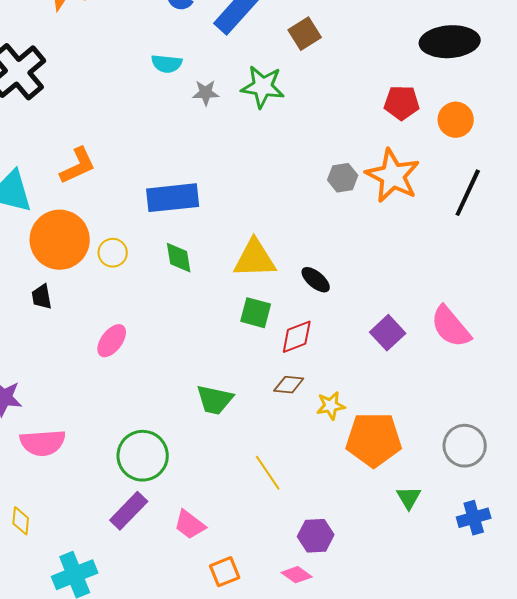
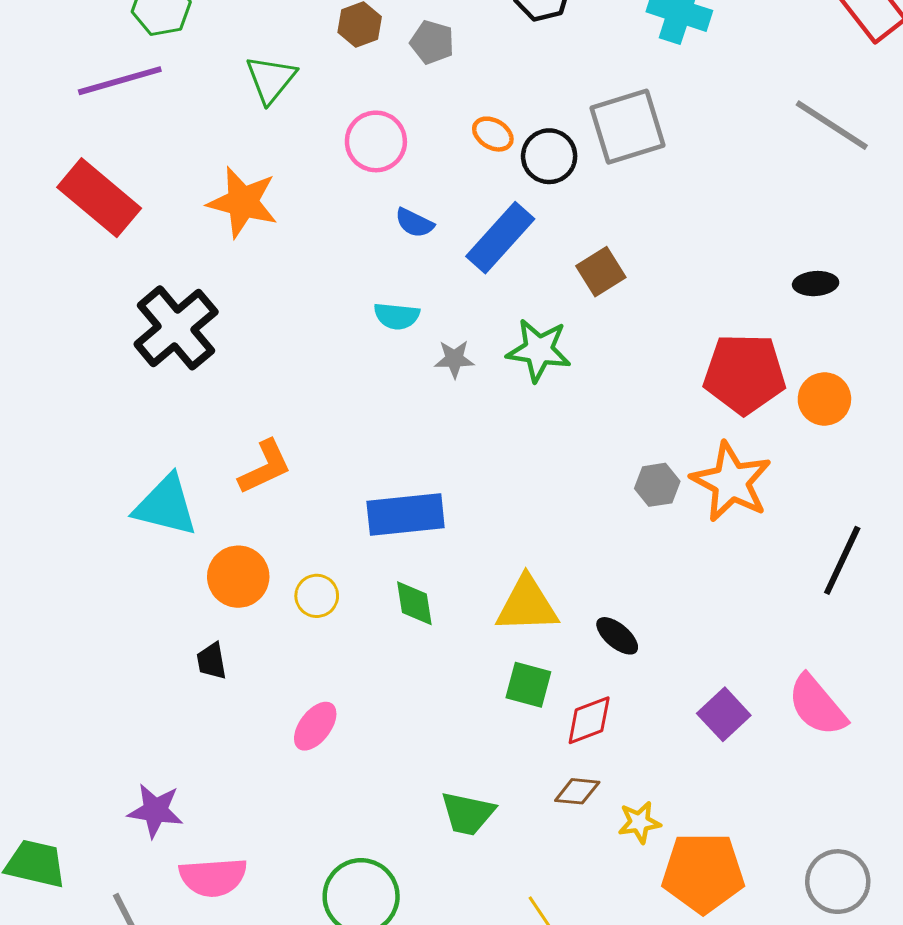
black ellipse: (450, 42) -> (816, 284), size x0.5
red pentagon: (402, 103) -> (744, 374), size x1.6
black line: (468, 193) -> (842, 560), moved
orange circle: (60, 240) -> (238, 577), size x0.7

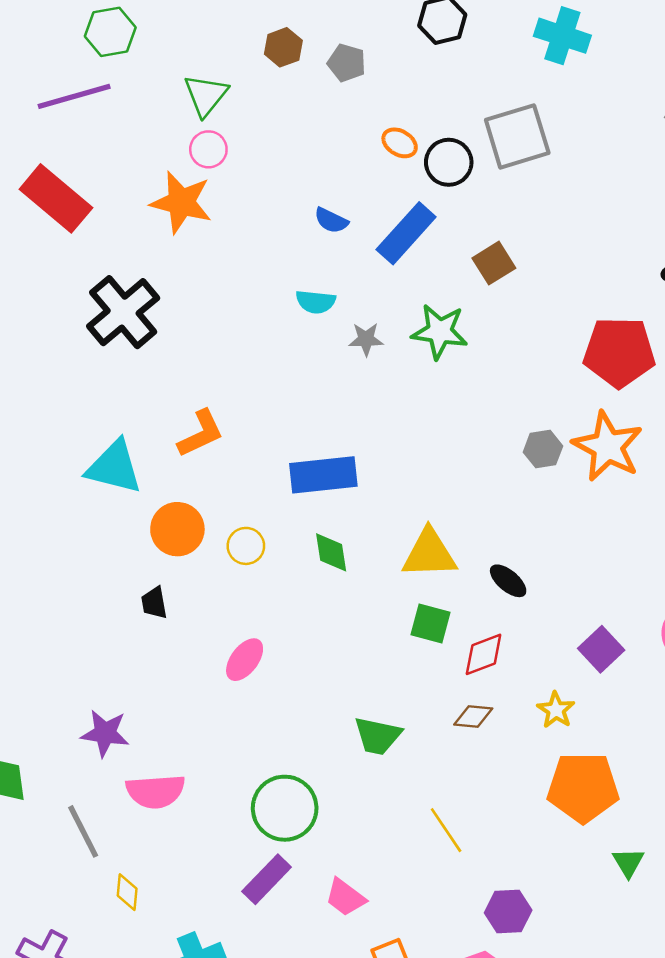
pink circle: (376, 141) -> (208, 149), moved, size x0.7
yellow star: (639, 822) -> (556, 710), moved, turned -30

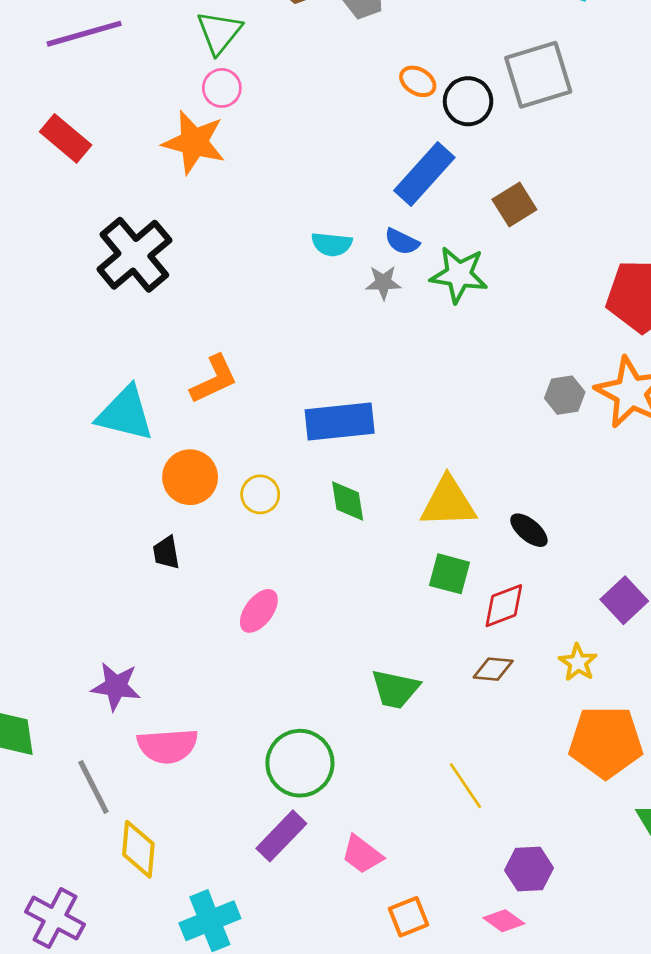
red rectangle: (56, 198) -> (66, 138), size x0.7
blue semicircle: (331, 220) -> (402, 242), moved
yellow diamond: (127, 892) -> (138, 849), size x1.5

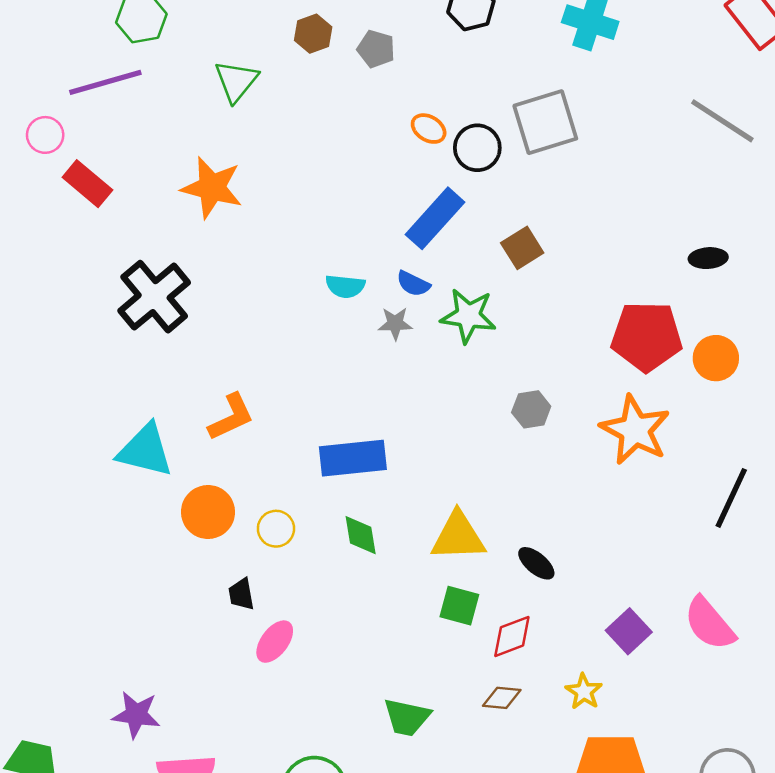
pink circle: (222, 88) -> (45, 135), moved
gray hexagon: (565, 395) -> (531, 409), moved
black trapezoid: (166, 553) -> (241, 594), moved

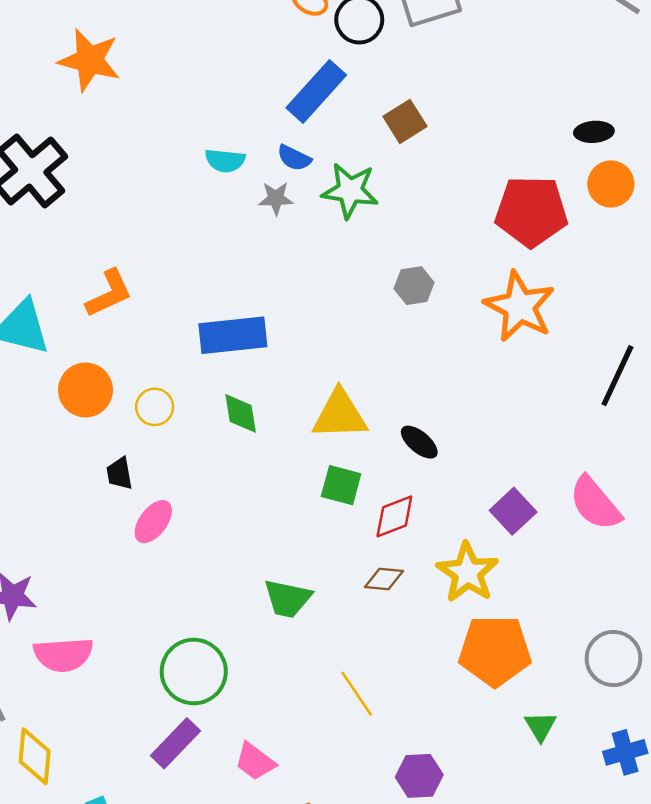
orange circle: (716, 358) -> (611, 184), moved
yellow star: (584, 692) -> (467, 572), size x1.6

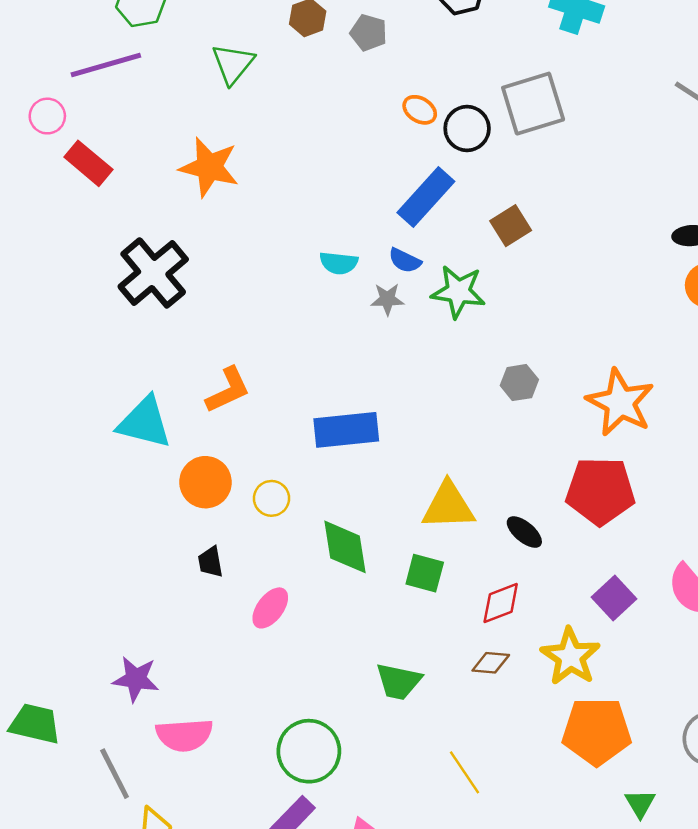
red pentagon: (531, 211) -> (600, 491), moved
green diamond: (241, 413) -> (345, 547), moved, size x1.4
black trapezoid: (119, 473) -> (210, 562), moved
green square: (341, 485) -> (425, 573), moved

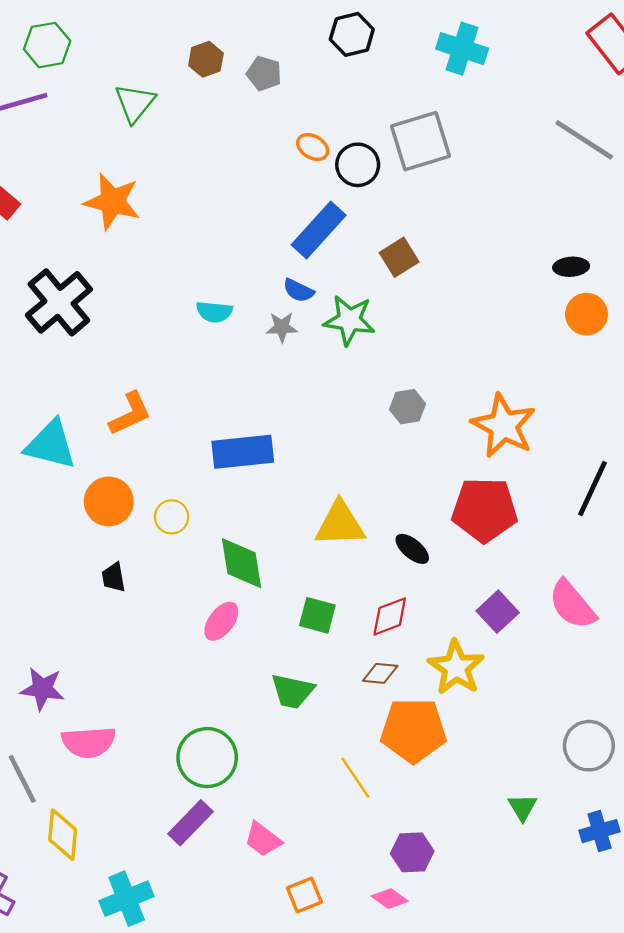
cyan semicircle: (339, 263) -> (214, 312), moved
green square: (425, 573) -> (317, 615), moved
pink ellipse: (270, 608) -> (221, 621), moved
orange pentagon: (597, 731) -> (413, 730), moved

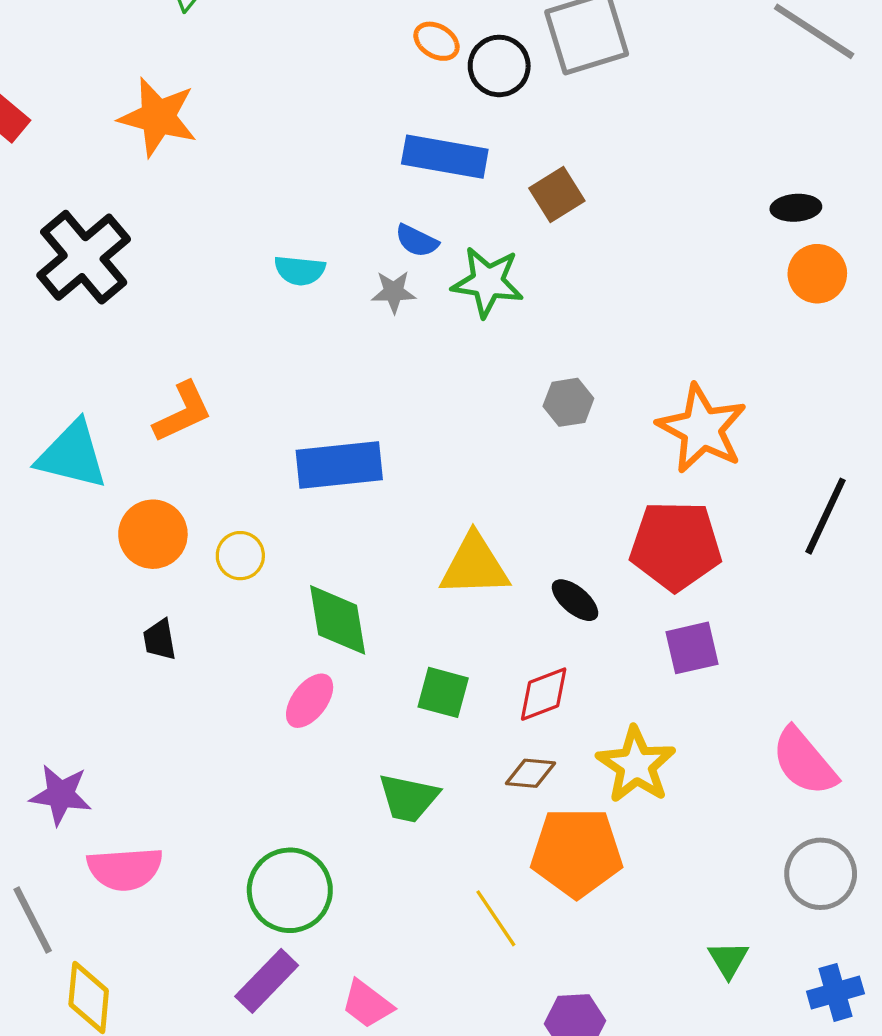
blue rectangle: (319, 230) -> (445, 157), turned 58
pink semicircle: (572, 605) -> (804, 762), moved
purple square: (498, 612) -> (692, 648), moved, turned 30

